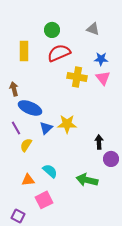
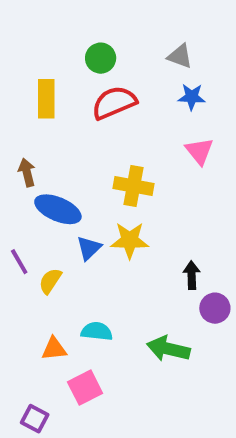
blue star: (101, 59) -> (192, 97), moved
yellow cross: (77, 77) -> (134, 186), moved
purple line: (16, 128) -> (19, 262), moved
cyan semicircle: (50, 171) -> (97, 331), turned -35

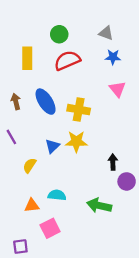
blue ellipse: (58, 209) -> (46, 102), moved, turned 35
purple line: (19, 262) -> (11, 137), moved
purple square: (35, 419) -> (20, 247), turned -35

